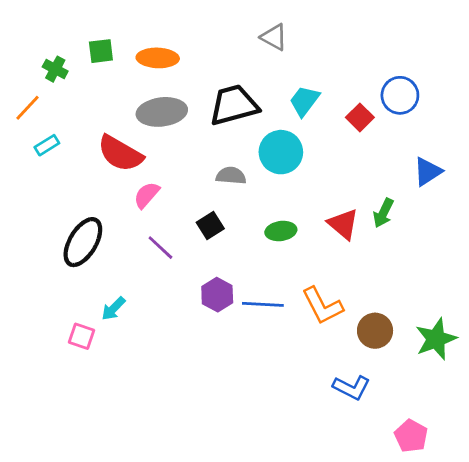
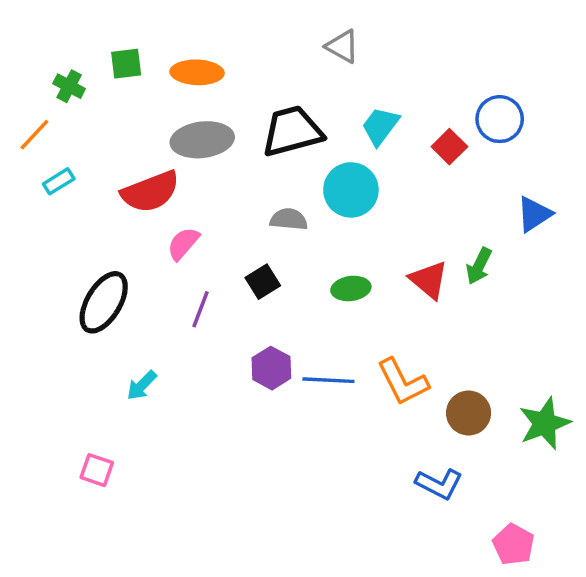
red semicircle: (120, 153) -> (150, 192), turned -51
purple line: (160, 248) -> (200, 309), turned 68
pink square: (82, 336) -> (97, 470), moved

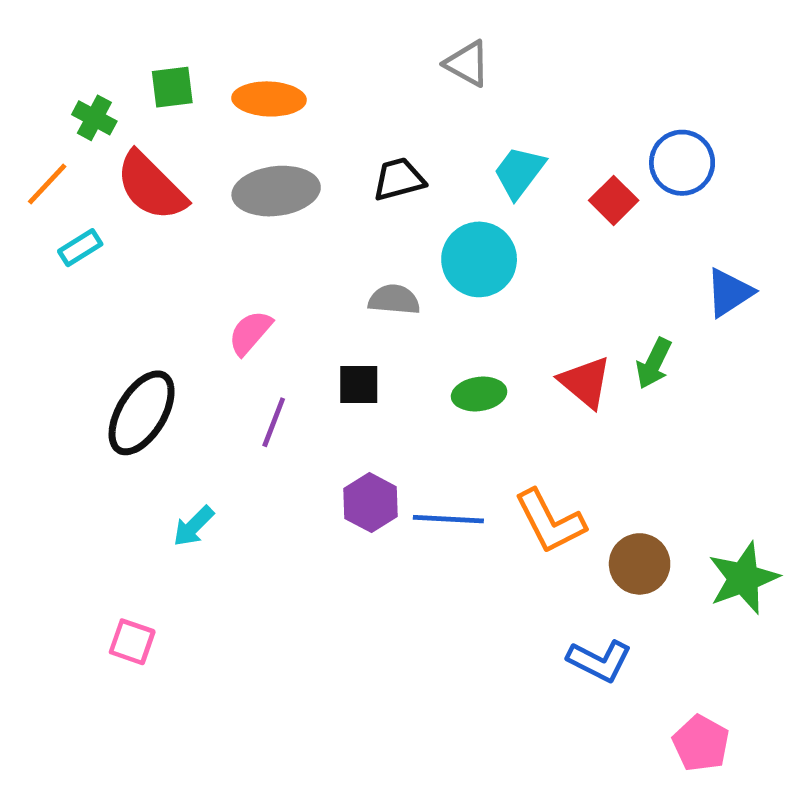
black trapezoid: (292, 131) -> (399, 179), size x0.6
red semicircle: (150, 192) -> (151, 186), moved, turned 66
black square: (263, 282) -> (359, 385), turned 32

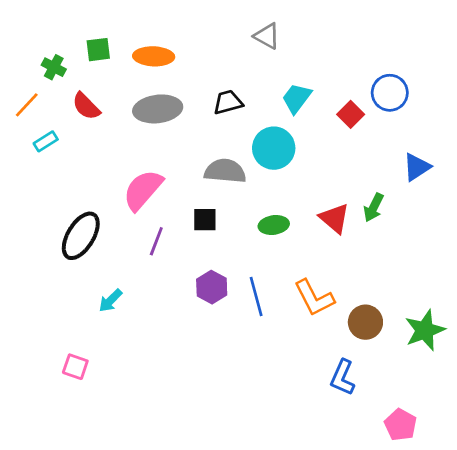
red semicircle: (151, 186) -> (86, 106), size x0.7
gray semicircle: (394, 300) -> (225, 171), size x1.4
pink semicircle: (250, 333) -> (143, 190), size x1.6
blue line: (448, 519) -> (256, 297), turned 72
blue L-shape: (599, 661) -> (343, 377), turned 87

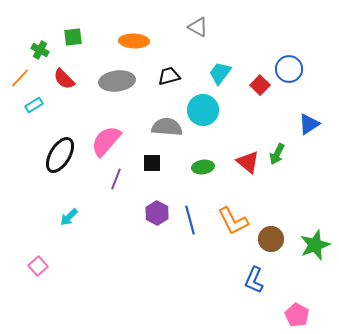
orange ellipse: (154, 56) -> (134, 41), moved
black ellipse: (81, 236) -> (60, 155), moved
cyan arrow: (110, 301) -> (69, 217), moved
pink square: (75, 367) -> (38, 266), moved, turned 30

